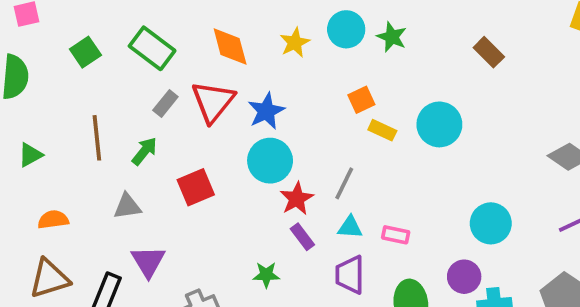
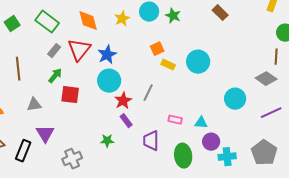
brown rectangle: (489, 52) -> (220, 13), moved
green arrow: (144, 151) -> (55, 76), moved
red square: (196, 187) -> (70, 95), turned 30
cyan circle: (491, 223) -> (235, 99), moved
cyan triangle: (350, 227) -> (201, 123), moved

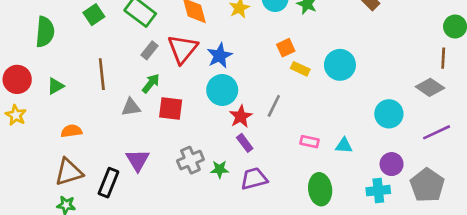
gray triangle: (34, 105) -> (131, 107), moved
purple trapezoid: (151, 141) -> (254, 179), moved, turned 75
purple circle: (211, 142) -> (392, 164), moved
gray cross: (72, 159) -> (190, 160), moved

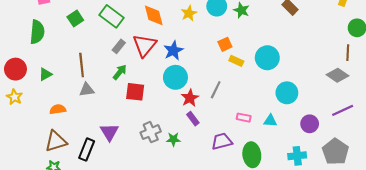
gray triangle: (131, 107) -> (87, 90), moved
cyan circle: (389, 114) -> (287, 93), moved
purple circle: (392, 164) -> (310, 124), moved
purple trapezoid: (254, 179) -> (222, 141), moved

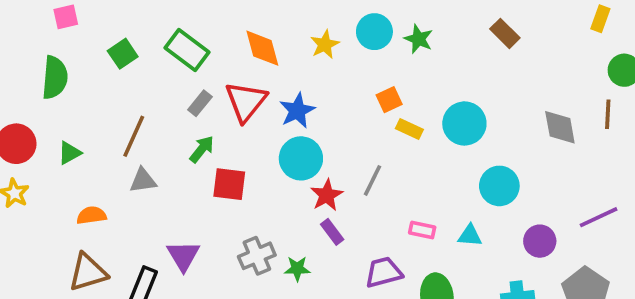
brown line: (82, 65) -> (134, 136), turned 30
gray diamond: (337, 75) -> (560, 127), moved, turned 45

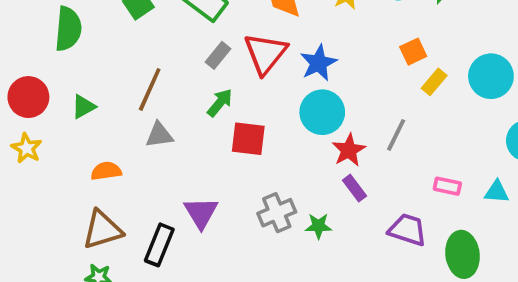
yellow rectangle: (409, 129) -> (434, 82), turned -75
purple trapezoid: (384, 272) -> (408, 230), turned 33

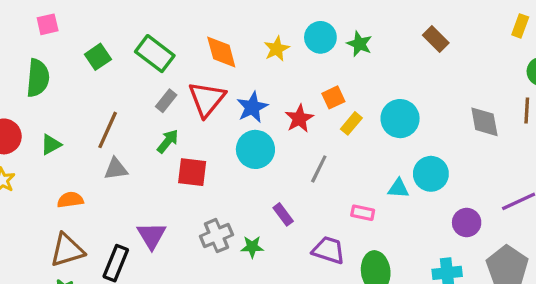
red star: (349, 150) -> (299, 119), moved
cyan triangle: (497, 192) -> (398, 188), moved

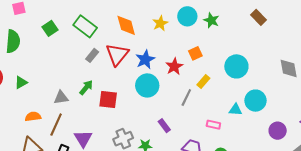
yellow rectangle: (351, 123) -> (203, 81), moved
brown line: (108, 130) -> (56, 125), moved
green arrow: (168, 141) -> (86, 87), moved

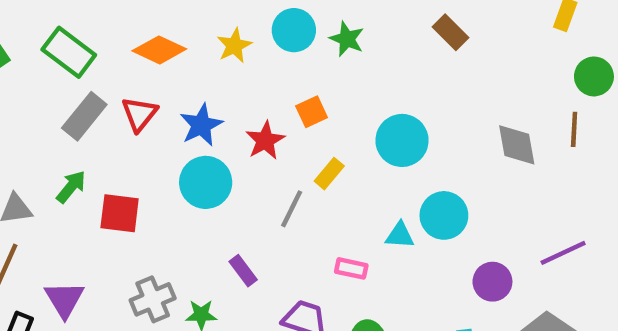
orange diamond: (126, 25) -> (159, 50), turned -50
red triangle: (117, 54) -> (139, 114), size x0.7
gray rectangle: (92, 55) -> (84, 116), size x1.5

